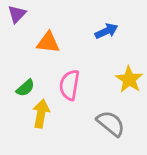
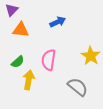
blue arrow: (106, 31) -> (58, 22), moved
orange triangle: (48, 42) -> (21, 30), moved

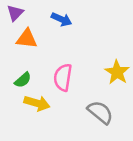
blue arrow: (58, 22) -> (62, 19), moved, turned 49
yellow arrow: (29, 80) -> (37, 103), turned 96

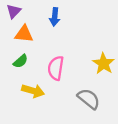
blue arrow: (62, 19) -> (55, 17), turned 72
green semicircle: (23, 80) -> (20, 61), moved

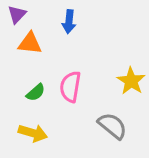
green semicircle: (20, 61) -> (36, 93), moved
yellow arrow: (33, 91) -> (33, 133), moved

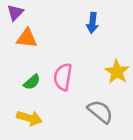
blue arrow: (69, 22) -> (92, 23), moved

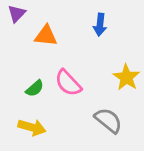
orange triangle: (27, 38) -> (46, 36), moved
pink semicircle: (63, 77) -> (68, 83), turned -52

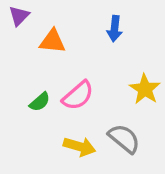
pink semicircle: (68, 83) -> (78, 96), turned -88
yellow arrow: (32, 127) -> (80, 147), moved

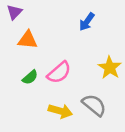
blue arrow: (115, 29) -> (87, 22), turned 30
orange triangle: (52, 41) -> (28, 40), moved

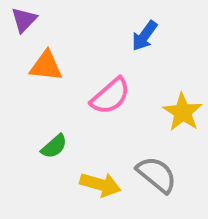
pink semicircle: (59, 72) -> (110, 96), moved
green semicircle: (30, 77) -> (54, 146), moved

